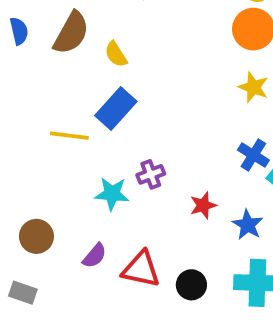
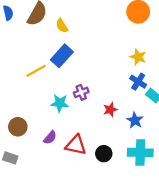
yellow star: (253, 87) -> (138, 57), moved
yellow line: (69, 136) -> (36, 71), turned -36

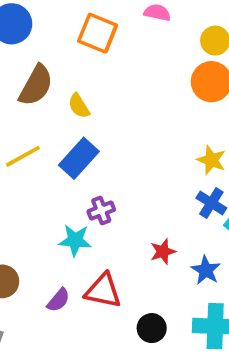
yellow line: (36, 71) -> (23, 156), moved
purple cross: (81, 92) -> (101, 210), moved
red triangle: (76, 145) -> (103, 291), moved

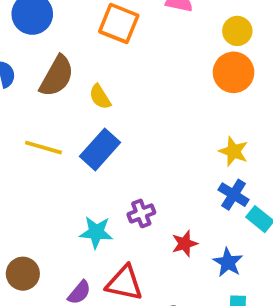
yellow line: (23, 156) -> (44, 148), turned 45
purple cross: (101, 210) -> (141, 213), moved

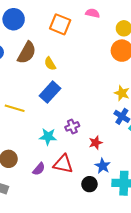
yellow line: (44, 148) -> (15, 108), moved
blue star: (228, 262) -> (103, 166), moved

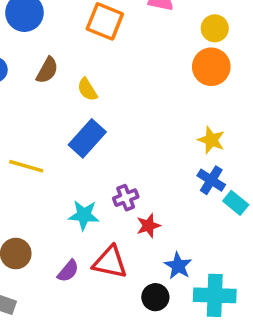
brown semicircle: (27, 53) -> (47, 70), size x0.7
red star: (96, 143) -> (148, 226), moved

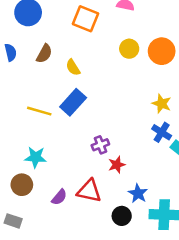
yellow circle: (215, 28) -> (129, 49), moved
yellow line: (26, 166) -> (39, 111), moved
cyan star: (84, 215) -> (36, 157), moved

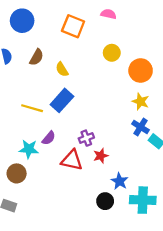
orange circle: (162, 51) -> (141, 71), moved
red triangle: (89, 191) -> (72, 160), moved
purple semicircle: (59, 197) -> (49, 138), moved

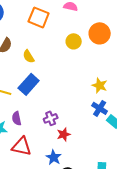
orange circle: (141, 71) -> (100, 33), moved
purple semicircle: (49, 138) -> (17, 118), turned 128
red triangle: (72, 160) -> (22, 146), moved
blue star: (120, 181) -> (54, 157), moved

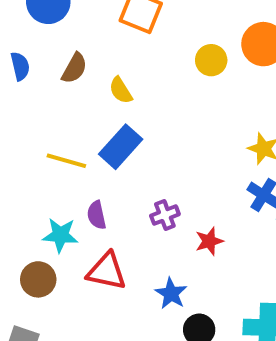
red star: (64, 134) -> (209, 241), moved

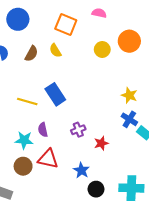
yellow semicircle: (121, 90) -> (55, 51), moved
blue rectangle: (121, 147) -> (55, 94), turned -75
brown circle: (38, 279) -> (23, 166), moved

